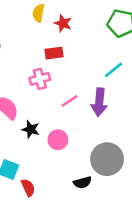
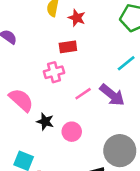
purple arrow: (99, 102) -> (112, 95), turned -56

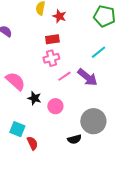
pink cross: (54, 72) -> (51, 58), moved

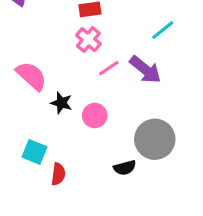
pink cross: (51, 58) -> (88, 40), turned -35
red semicircle: (32, 143) -> (58, 174), turned 32

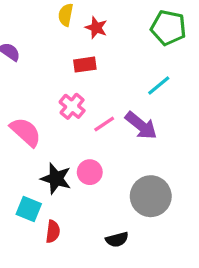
pink cross: (88, 40) -> (72, 106), moved
black star: (61, 103) -> (56, 179), moved, size x1.4
black semicircle: (125, 168) -> (117, 240), moved

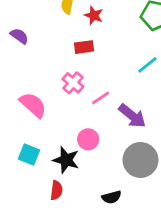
purple arrow: (141, 126) -> (132, 116), moved
black star: (56, 179) -> (66, 160), moved
cyan square: (29, 209) -> (29, 154), moved

